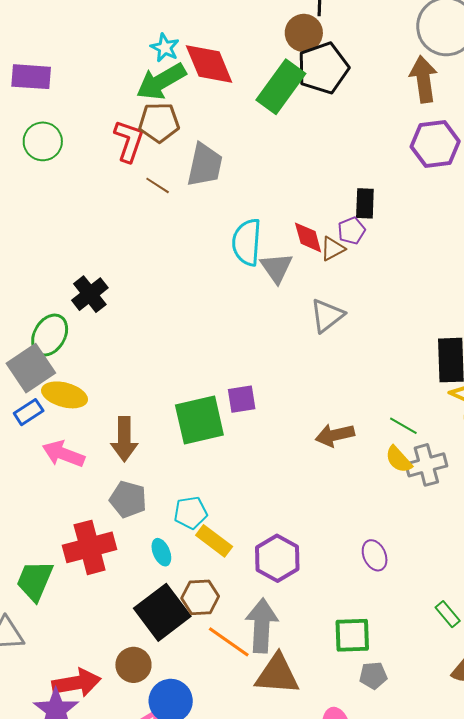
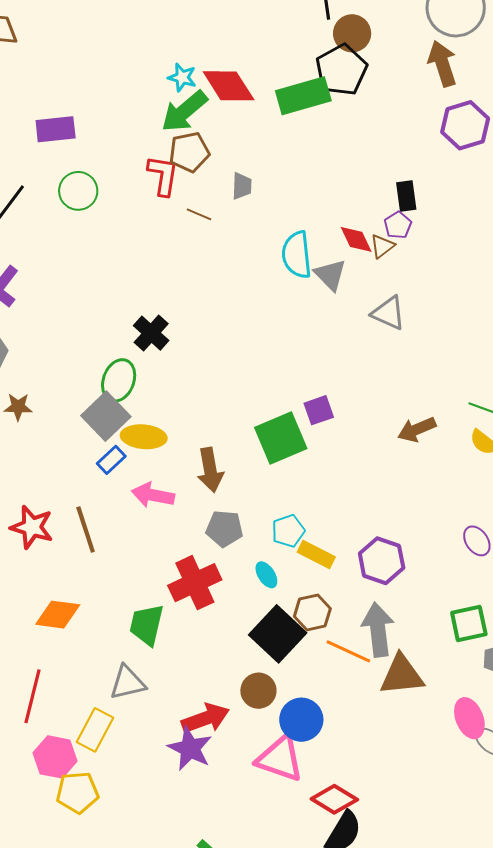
brown circle: (304, 33) -> (352, 33), moved
green rectangle: (281, 87) -> (303, 96), turned 48
gray trapezoid: (205, 165) -> (242, 186), size x0.6
gray triangle: (327, 316) -> (388, 313), turned -48

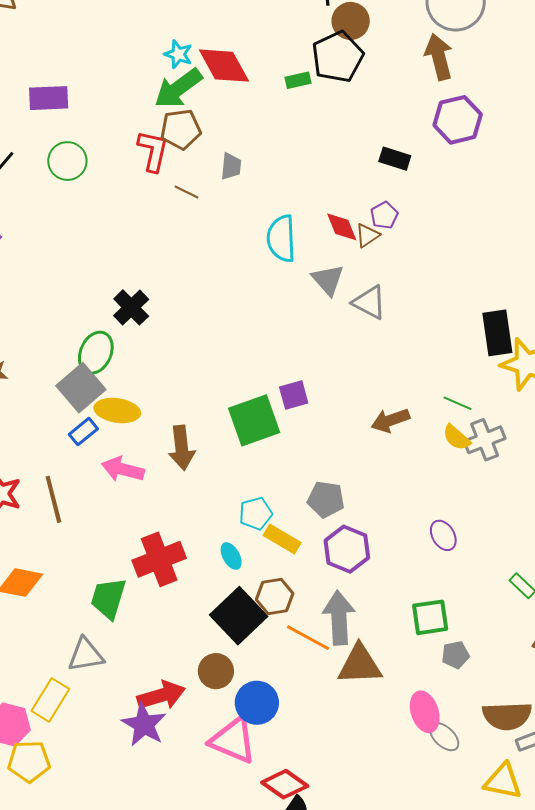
green rectangle: (303, 96) -> (298, 80), size x0.5
black rectangle: (406, 196) -> (395, 159), moved, turned -68
gray triangle: (330, 275) -> (328, 280), moved
gray pentagon: (224, 529) -> (326, 499), moved

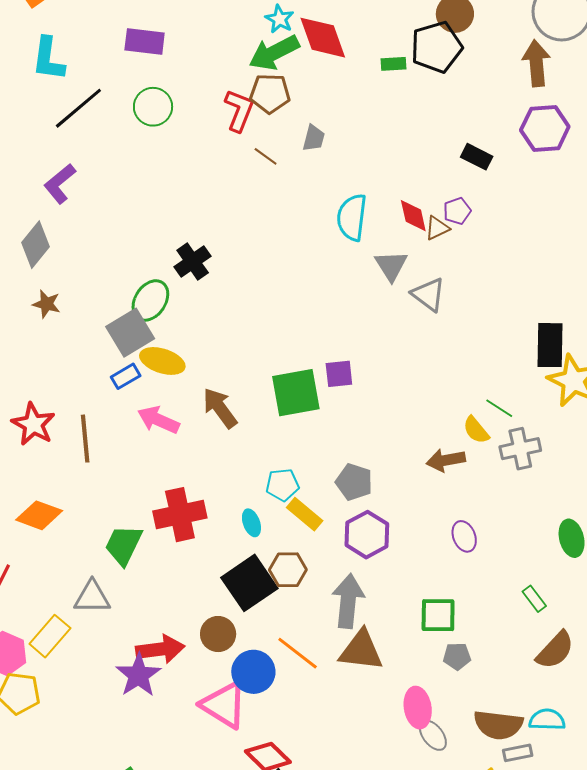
brown arrow: (390, 420) -> (446, 460), moved
yellow semicircle: (456, 437) -> (476, 430), moved
brown arrow: (182, 448) -> (220, 408), turned 141
orange line: (308, 638) -> (298, 653), moved

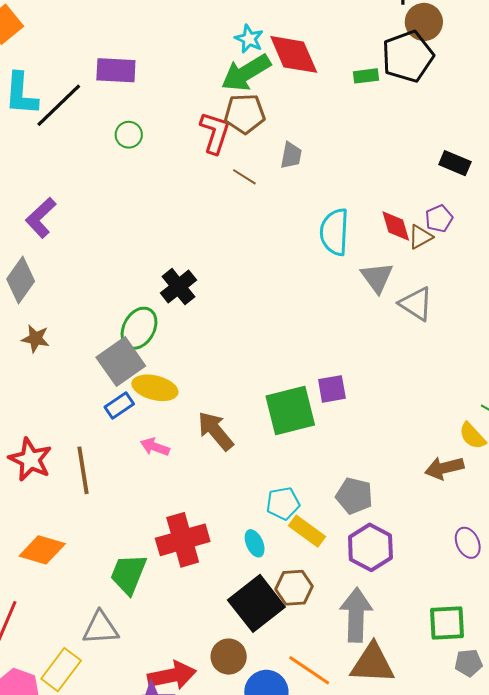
green circle: (153, 107) -> (129, 135), size x0.7
black line: (78, 108) -> (59, 105), moved
pink arrow: (158, 420) -> (155, 447), size x0.7

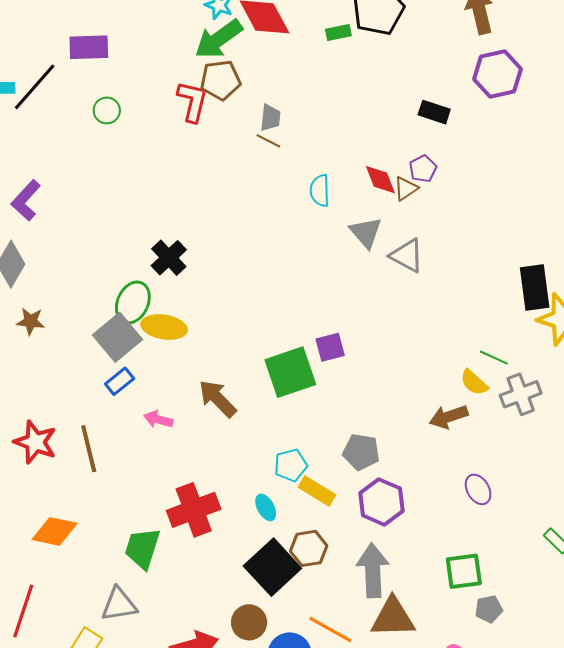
brown line: (244, 177) -> (268, 141), moved
cyan semicircle: (334, 232) -> (320, 191), size x0.7
yellow ellipse: (155, 388) -> (164, 327), moved

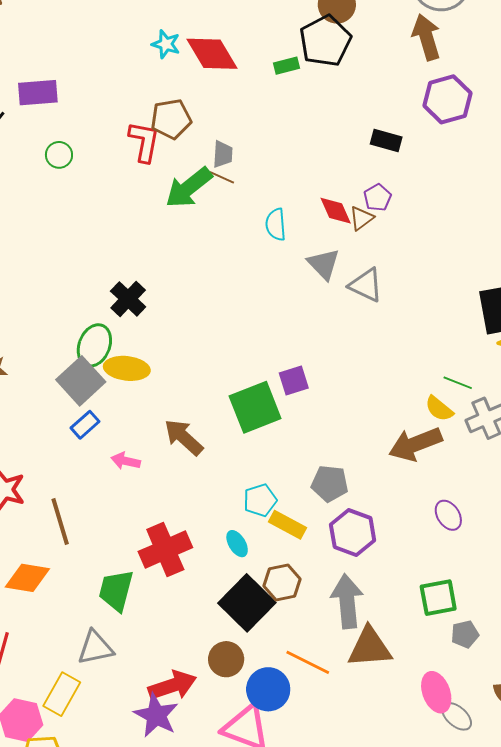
green arrow: (219, 39) -> (189, 188), moved
brown arrow: (449, 417) -> (415, 444), size x1.4
brown line: (89, 449) -> (60, 521), moved

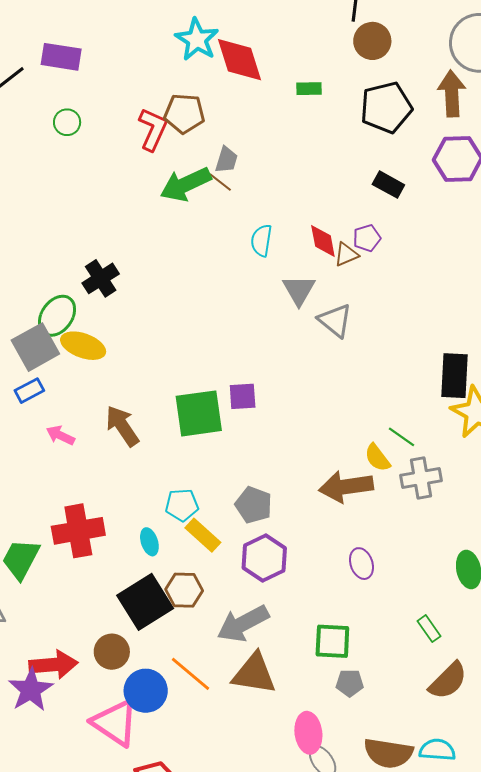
black pentagon: (325, 41) -> (386, 108), moved
cyan star: (166, 44) -> (197, 40), size x1.5
gray arrow: (347, 601) -> (243, 624), turned -126

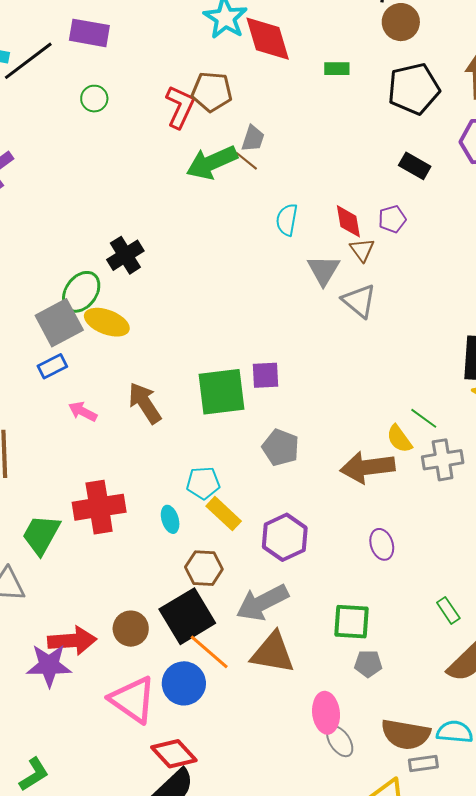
brown triangle: (346, 254) -> (362, 250), moved, turned -44
gray pentagon: (254, 505) -> (281, 448), moved
black square: (145, 602) -> (187, 616), moved
purple star: (31, 690) -> (49, 665), turned 30
blue circle: (146, 691) -> (184, 683), moved

